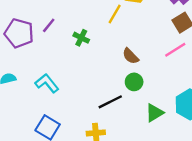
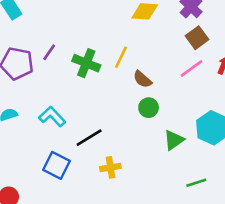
yellow line: (115, 14) -> (121, 57), moved
green cross: (81, 38) -> (86, 63), size x1.5
black line: (110, 102) -> (89, 138), moved

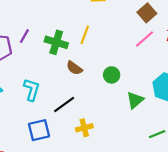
brown semicircle: (142, 79) -> (74, 68), moved
cyan L-shape: (52, 117) -> (32, 90), turned 65
blue square: (57, 165) -> (39, 130), turned -35

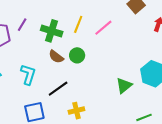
pink line: (145, 39) -> (103, 28), moved
brown semicircle: (74, 68) -> (56, 57), moved
green circle: (112, 75) -> (77, 55), moved

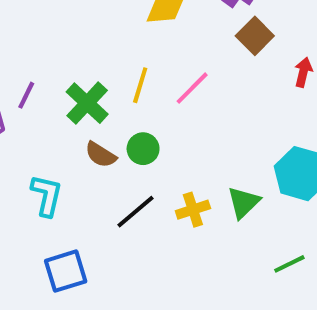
green cross: (52, 31) -> (87, 103), turned 30
black line: (58, 89) -> (136, 212), moved
yellow cross: (76, 111) -> (193, 210), moved

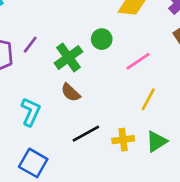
yellow line: (140, 85) -> (148, 99), moved
green circle: (143, 149) -> (102, 39), moved
blue square: (66, 271) -> (33, 163), turned 36

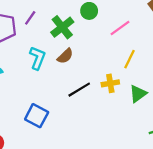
brown semicircle: (71, 92) -> (65, 56), turned -84
cyan L-shape: (31, 112) -> (37, 58), moved
yellow cross: (123, 140) -> (110, 83), moved

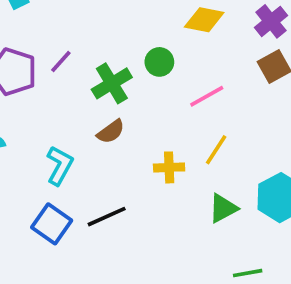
cyan L-shape: (37, 58) -> (60, 165), moved
yellow cross: (110, 83) -> (169, 167), moved
black line: (79, 90) -> (107, 217), moved

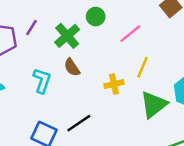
brown semicircle: (111, 132) -> (72, 67), turned 102
cyan L-shape: (60, 165) -> (42, 81), moved
green triangle: (223, 208) -> (154, 105), size x1.4

